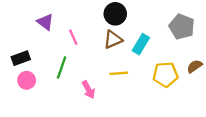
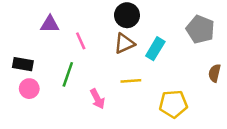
purple triangle: (45, 22) -> (50, 24), turned -36
black rectangle: (21, 58) -> (23, 64), turned 30
brown semicircle: (195, 66) -> (214, 73), turned -42
yellow pentagon: (165, 74) -> (173, 104), moved

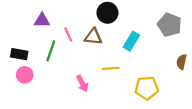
brown triangle: (124, 44) -> (93, 37), moved, turned 30
green line: (68, 74) -> (51, 51), moved

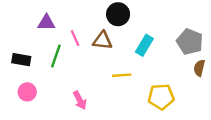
gray pentagon: (170, 25) -> (190, 42), moved
pink circle: (25, 75) -> (27, 92), moved
pink arrow: (82, 84) -> (80, 100), moved

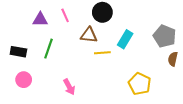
pink line: (75, 38) -> (65, 15), moved
yellow line: (122, 75) -> (102, 53), moved
yellow pentagon: (161, 97) -> (140, 84), turned 30

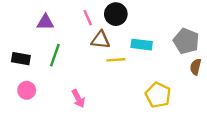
pink line: (65, 15) -> (88, 18), moved
cyan rectangle: (125, 39) -> (142, 45), turned 66

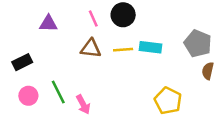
brown triangle: (101, 40) -> (91, 48), moved
green line: (55, 55) -> (58, 92), moved, turned -45
black rectangle: (21, 59) -> (22, 62), turned -36
yellow line: (116, 60) -> (123, 50), moved

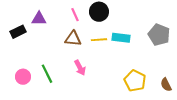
black rectangle: (22, 62) -> (18, 32), moved
brown semicircle: (208, 71) -> (166, 85), moved, turned -40
pink arrow: (83, 104) -> (80, 68), moved

